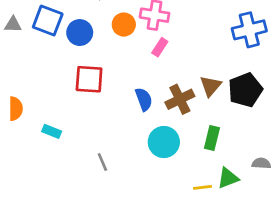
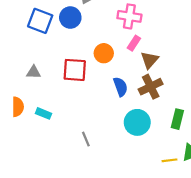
gray triangle: (13, 25) -> (33, 72), moved
orange circle: (124, 25) -> (104, 53), moved
blue circle: (80, 33) -> (70, 18), moved
brown triangle: (211, 86) -> (149, 60), moved
orange semicircle: (16, 109) -> (18, 107), moved

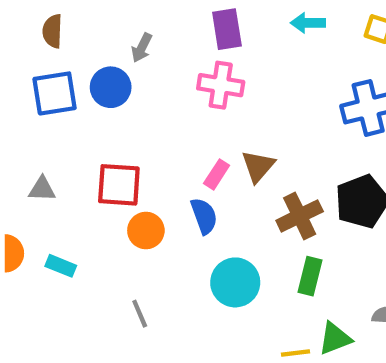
blue square: (40, 21) -> (55, 93), turned -30
pink rectangle: (134, 43) -> (217, 174), moved
orange circle: (104, 53) -> (146, 231), moved
brown cross: (151, 87) -> (300, 216), moved

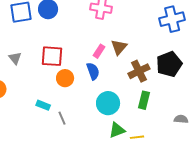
gray triangle: (42, 189) -> (15, 58), turned 48
cyan rectangle: (61, 266) -> (43, 105), moved
green triangle: (335, 338) -> (117, 130), moved

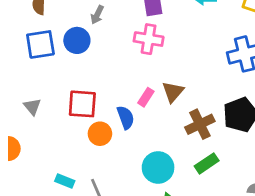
blue semicircle: (93, 71) -> (126, 117), moved
green rectangle: (144, 100) -> (207, 163), turned 42
cyan rectangle: (43, 105) -> (65, 181), moved

